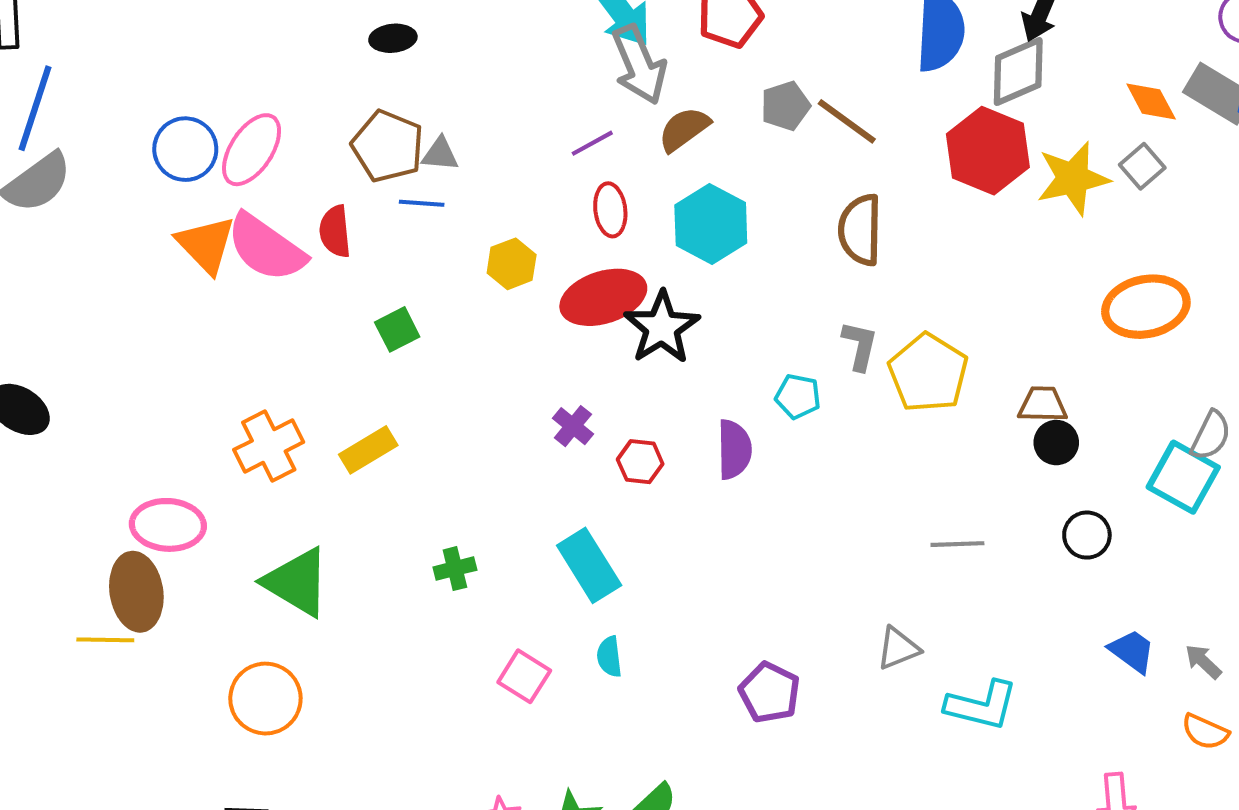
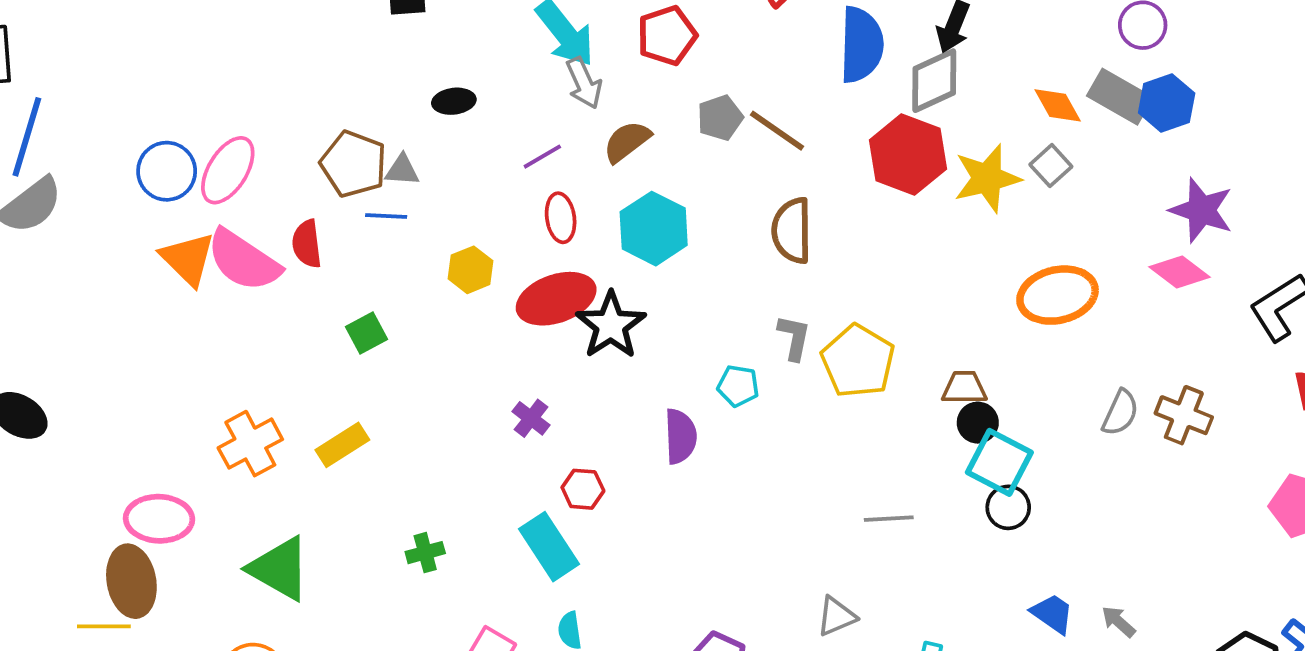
black ellipse: (393, 38) -> (454, 101), moved
gray arrow: (639, 65) -> (584, 83), size x0.7
red hexagon: (640, 462) -> (583, 489), moved
cyan square: (1183, 477) -> (999, 462), moved

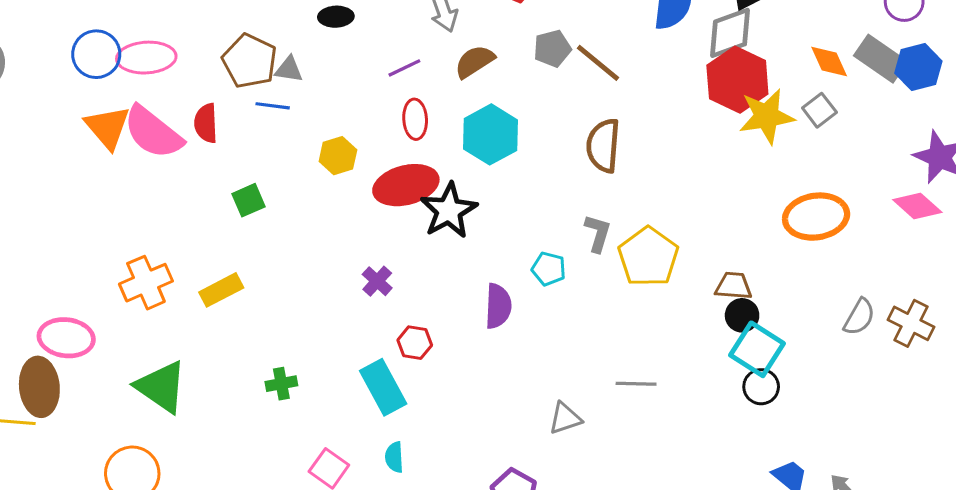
red hexagon: (908, 155) -> (737, 80), moved
pink ellipse: (228, 170) -> (146, 58), turned 50
gray line: (889, 519) -> (636, 384), moved
gray triangle: (836, 616) -> (565, 418), moved

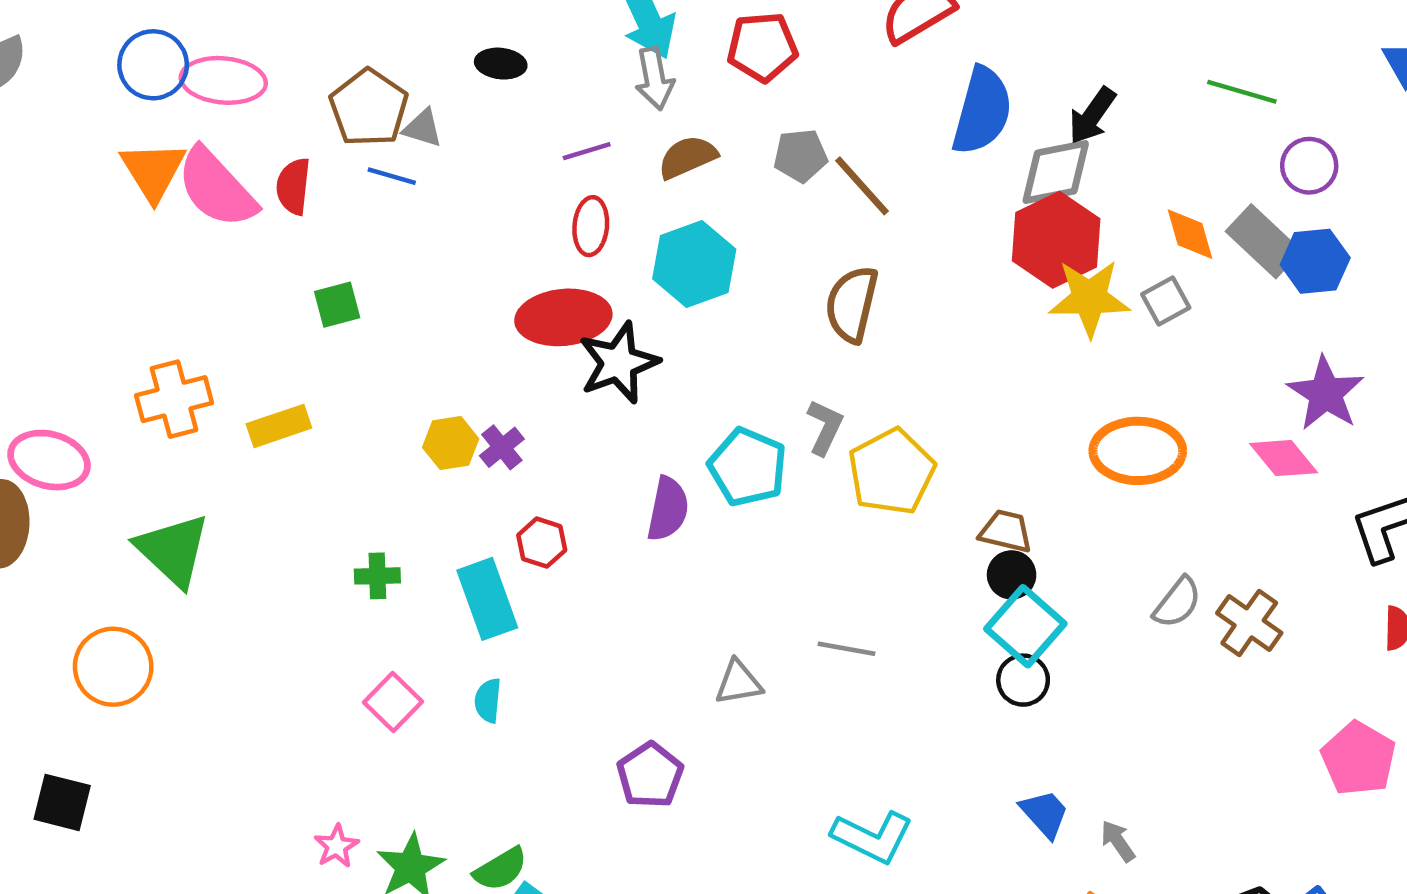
yellow hexagon: (338, 156) -> (451, 443), moved
cyan pentagon: (549, 269) -> (748, 467), size x1.6
green cross: (281, 384) -> (377, 576), moved

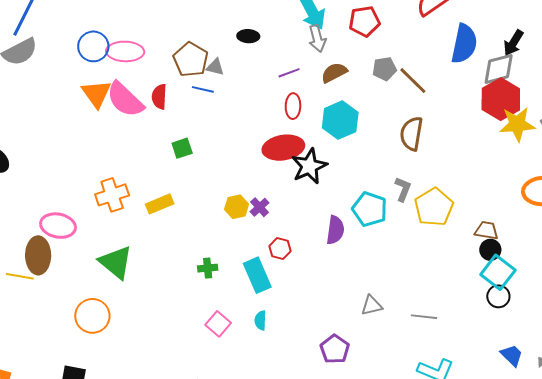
gray line: (847, 649) -> (424, 317), moved

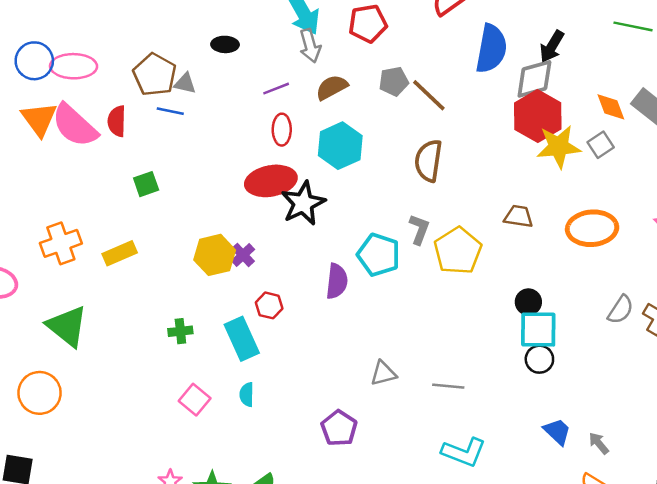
yellow hexagon: (237, 207) -> (215, 255), size x1.4
brown trapezoid: (487, 230) -> (519, 216), moved
cyan square: (498, 272) -> (538, 330), turned -36

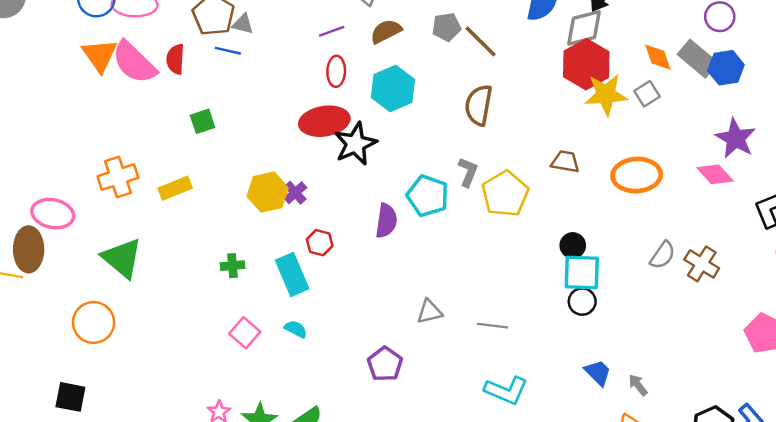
cyan semicircle: (247, 395) -> (296, 329), turned 115

